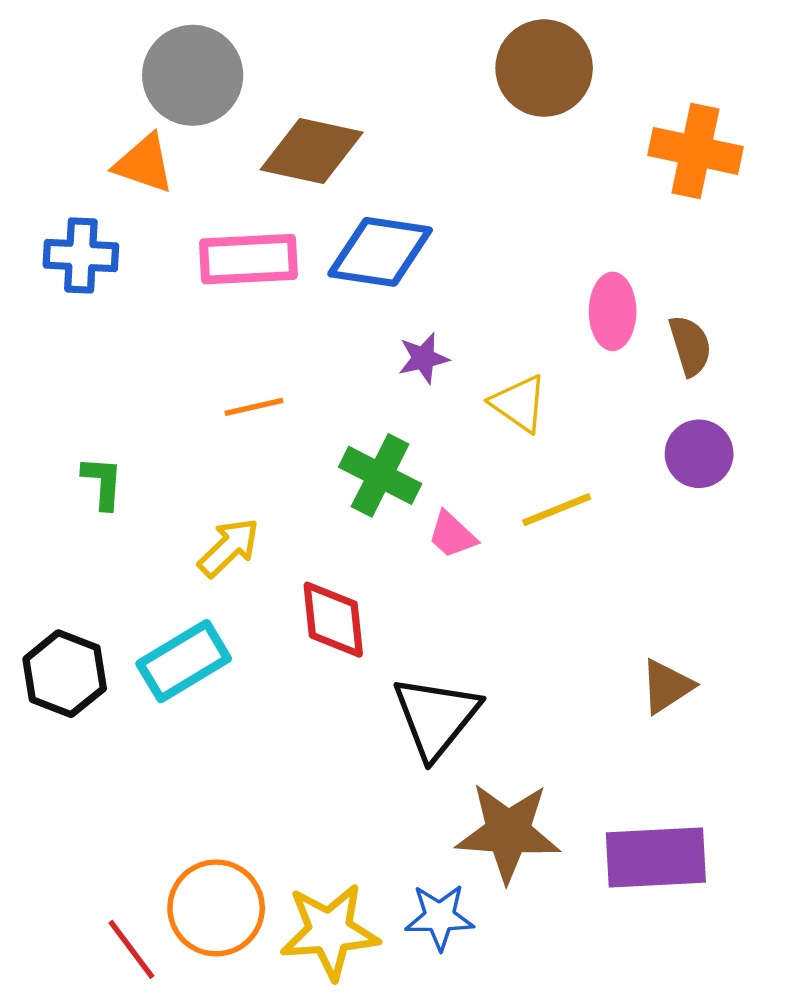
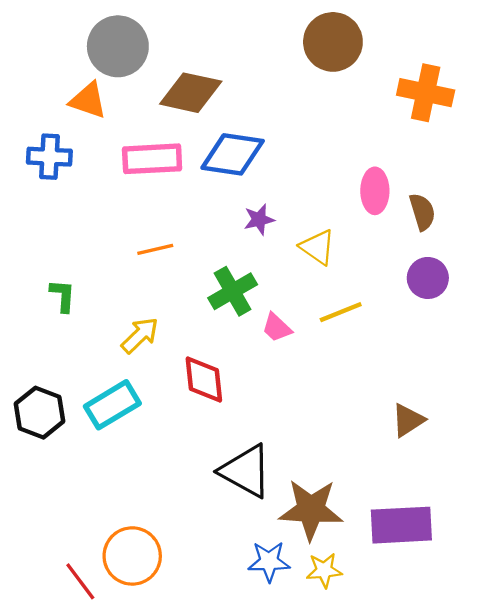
green cross: (380, 475) -> (233, 291), turned 33
black triangle: (436, 717) -> (246, 471), moved, turned -40
yellow star: (330, 931) -> (324, 570), moved, size x0.6

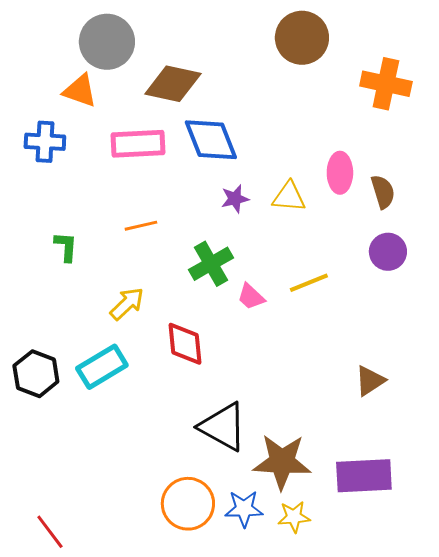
blue diamond: (233, 154) -> (211, 140), turned 60
yellow triangle: (318, 247) -> (289, 197), moved, turned -30
green L-shape: (63, 296) -> (66, 247), moved
orange circle: (132, 556) -> (188, 504), moved
red line: (80, 581) -> (50, 532), moved

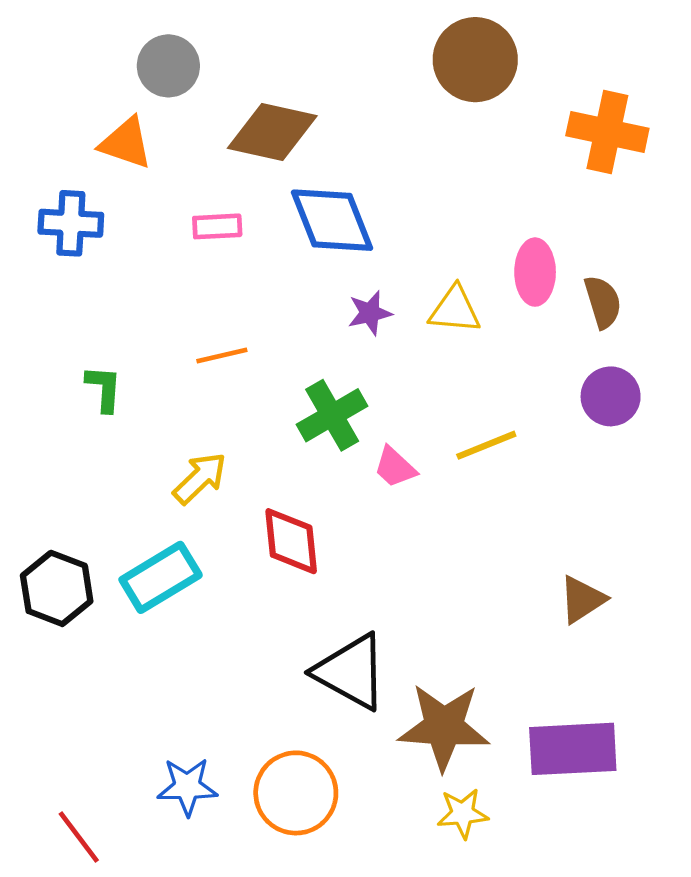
gray circle: (107, 42) -> (168, 66), size x0.7
pink rectangle: (138, 144) -> (217, 226), size x0.6
blue star: (244, 509) -> (187, 787), moved

